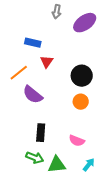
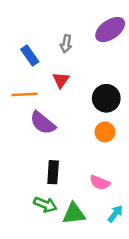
gray arrow: (57, 12) -> (66, 44), moved
blue rectangle: (33, 43) -> (30, 55), moved, turned 42
orange line: (19, 73) -> (25, 94), turned 36

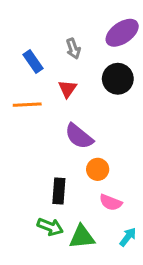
gray arrow: (66, 44) -> (73, 49), turned -30
black circle: (106, 98) -> (118, 79), moved
purple semicircle: (43, 123) -> (79, 136), moved
orange circle: (105, 132) -> (98, 169), moved

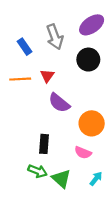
gray arrow: (73, 49) -> (55, 37), size x1.6
red triangle: (67, 89) -> (47, 76), moved
orange circle: (98, 169) -> (92, 123), moved, size x1.5
green triangle: (82, 237) -> (61, 179), turned 48

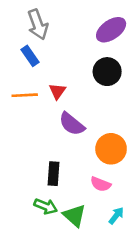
gray arrow: (55, 37) -> (38, 24), moved

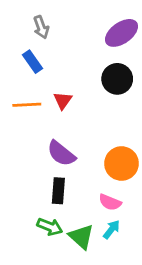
gray arrow: (38, 24) -> (41, 27), size x0.7
purple semicircle: (72, 124) -> (61, 153), moved
cyan arrow: (116, 216) -> (111, 230), moved

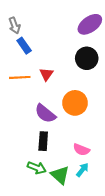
gray arrow: (41, 27) -> (14, 25), moved
orange circle: (122, 164) -> (75, 103), moved

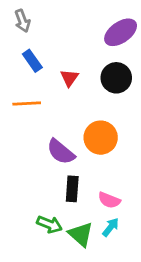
gray arrow: (14, 25) -> (22, 21), moved
red triangle: (46, 74) -> (69, 78), moved
black rectangle: (43, 141) -> (72, 189), moved

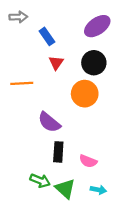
gray arrow: (22, 21) -> (18, 17), turned -72
blue rectangle: (32, 61) -> (47, 36), moved
orange circle: (101, 138) -> (85, 94), moved
cyan arrow: (111, 227) -> (98, 190), moved, turned 63

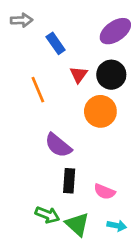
red triangle: (56, 63) -> (79, 75), moved
orange line: (22, 83) -> (38, 90), moved, turned 70

